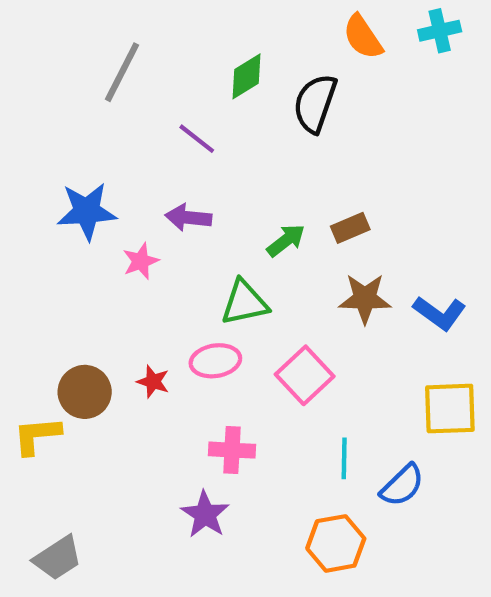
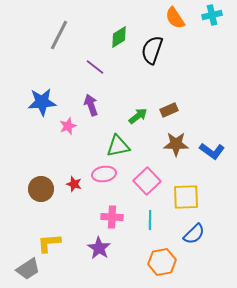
purple arrow: (188, 218) -> (91, 105), turned 65
yellow square: (450, 409) -> (186, 197), moved
yellow L-shape: (37, 436) -> (49, 243), moved
cyan line: (344, 458) -> (150, 220), moved

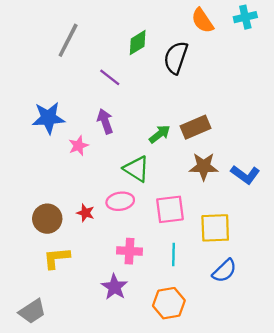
brown rectangle: (169, 110) -> (195, 127), size x1.4
green triangle: (118, 146) -> (136, 169), turned 45
pink square: (147, 181) -> (170, 209), turned 36
yellow L-shape: (49, 243) -> (57, 258), moved
orange hexagon: (162, 262) -> (169, 303), moved

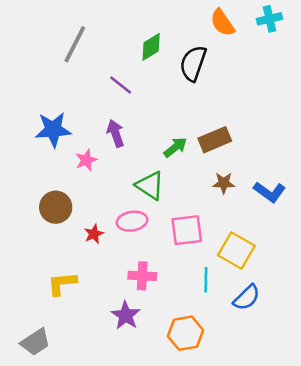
brown star: (204, 166) -> (224, 183), size x0.7
red star: (85, 213) -> (94, 234), turned 30
brown circle: (47, 219) -> (56, 207), moved
yellow square: (215, 228) -> (236, 250), turned 32
cyan line: (173, 255) -> (206, 280), moved

